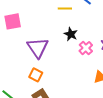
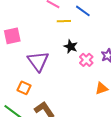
orange square: (36, 75) -> (24, 88), moved

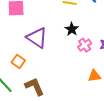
purple triangle: (38, 61) -> (37, 38), turned -30

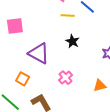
pink cross: (85, 45) -> (66, 78), moved

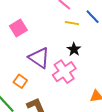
pink square: (15, 26) -> (18, 28), turned -30
pink cross: (66, 78) -> (64, 72), moved, size x1.6

